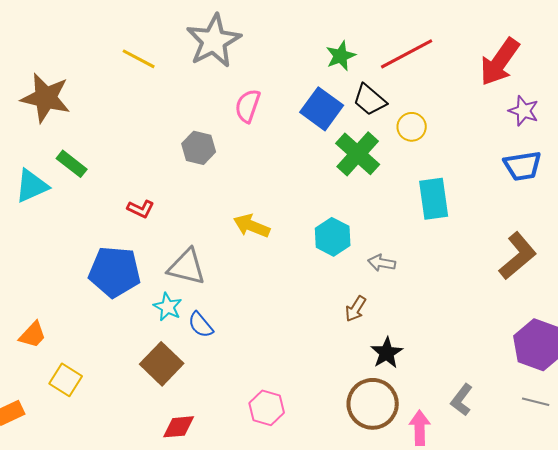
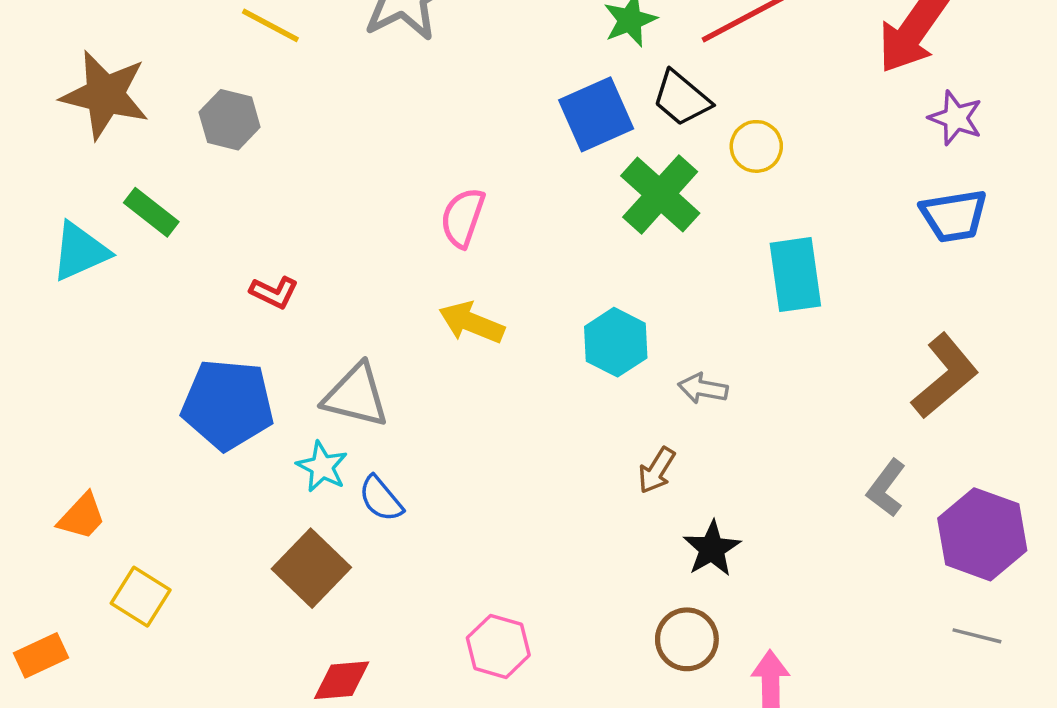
pink semicircle: (248, 106) -> (463, 218), moved
blue square: (322, 109) -> (596, 114), turned 30
gray hexagon: (199, 148) -> (230, 120), moved
gray L-shape: (462, 400) -> (886, 488), moved
brown circle: (373, 404) -> (687, 639), size x0.7

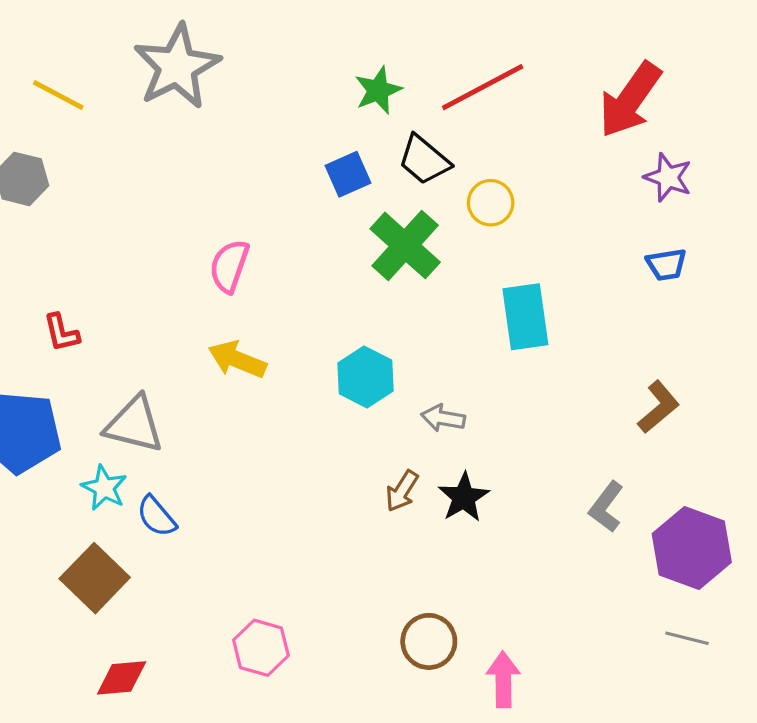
blue square: (596, 114) -> (348, 174), size x0.7
blue trapezoid: (954, 216) -> (666, 264), size x0.7
red L-shape: (274, 292) -> (61, 333), turned 51
brown L-shape: (945, 376) -> (658, 407), size x0.7
black star: (712, 549) -> (464, 497), moved

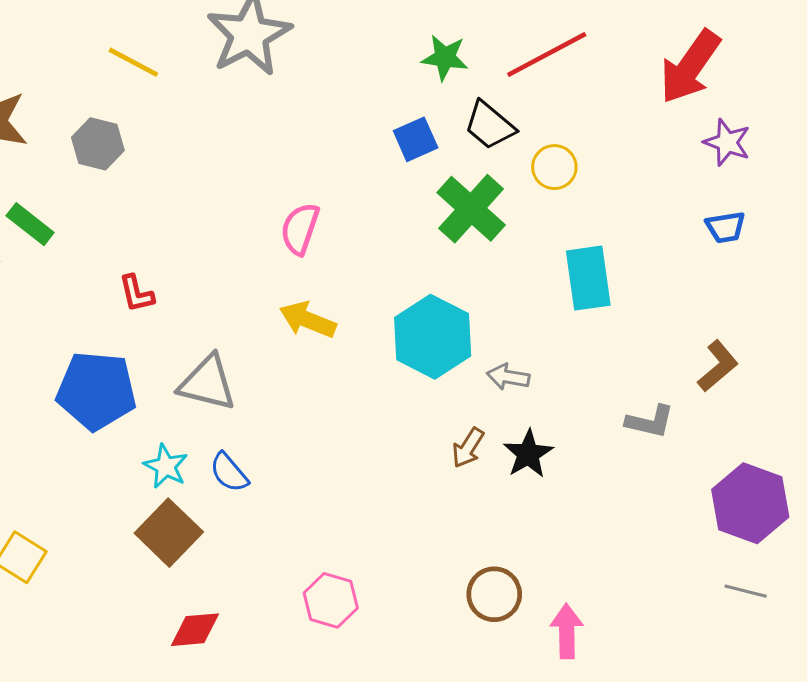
green star: (378, 90) -> (445, 58), turned 30
cyan hexagon: (365, 377) -> (433, 337), size x1.4
cyan star: (104, 488) -> (166, 466), moved
gray L-shape: (606, 507) -> (650, 422), moved, turned -114

